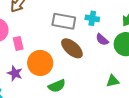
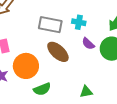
green triangle: (113, 81) -> (86, 92), moved

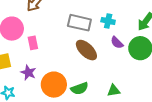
orange circle: (26, 66) -> (54, 85), moved
green semicircle: (42, 89) -> (80, 88), moved

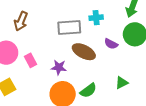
purple semicircle: (117, 43) -> (111, 44), moved
purple star: (28, 73) -> (59, 67), moved

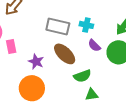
purple semicircle: (111, 44) -> (94, 45), moved
green semicircle: (88, 90) -> (82, 76), moved

